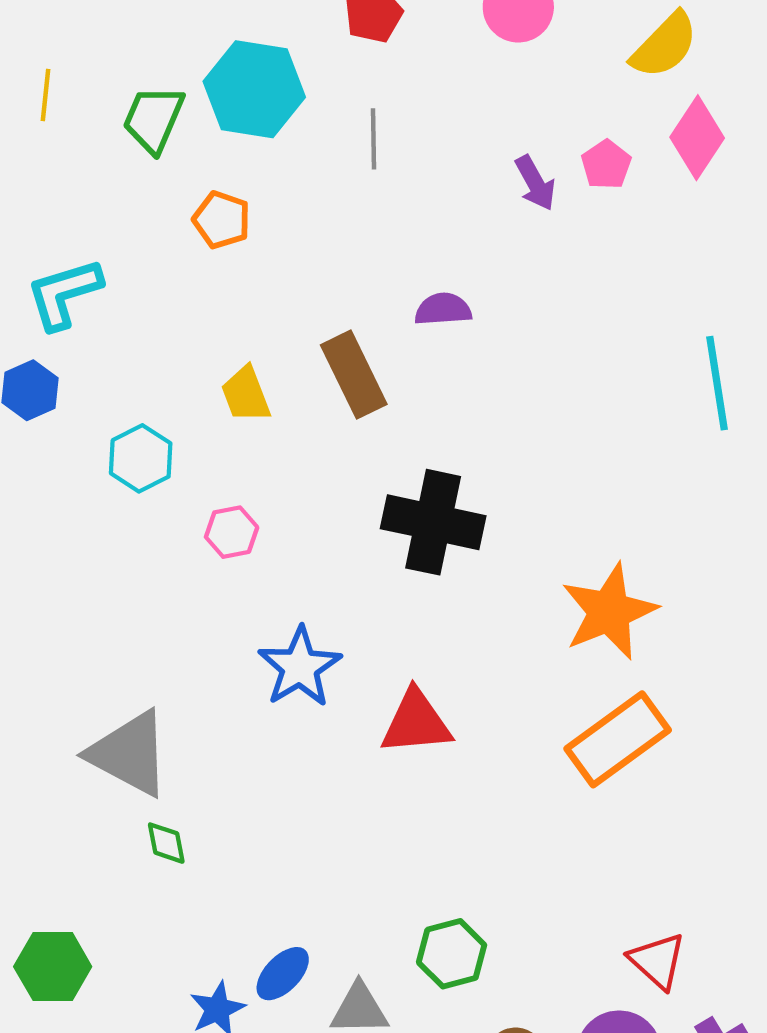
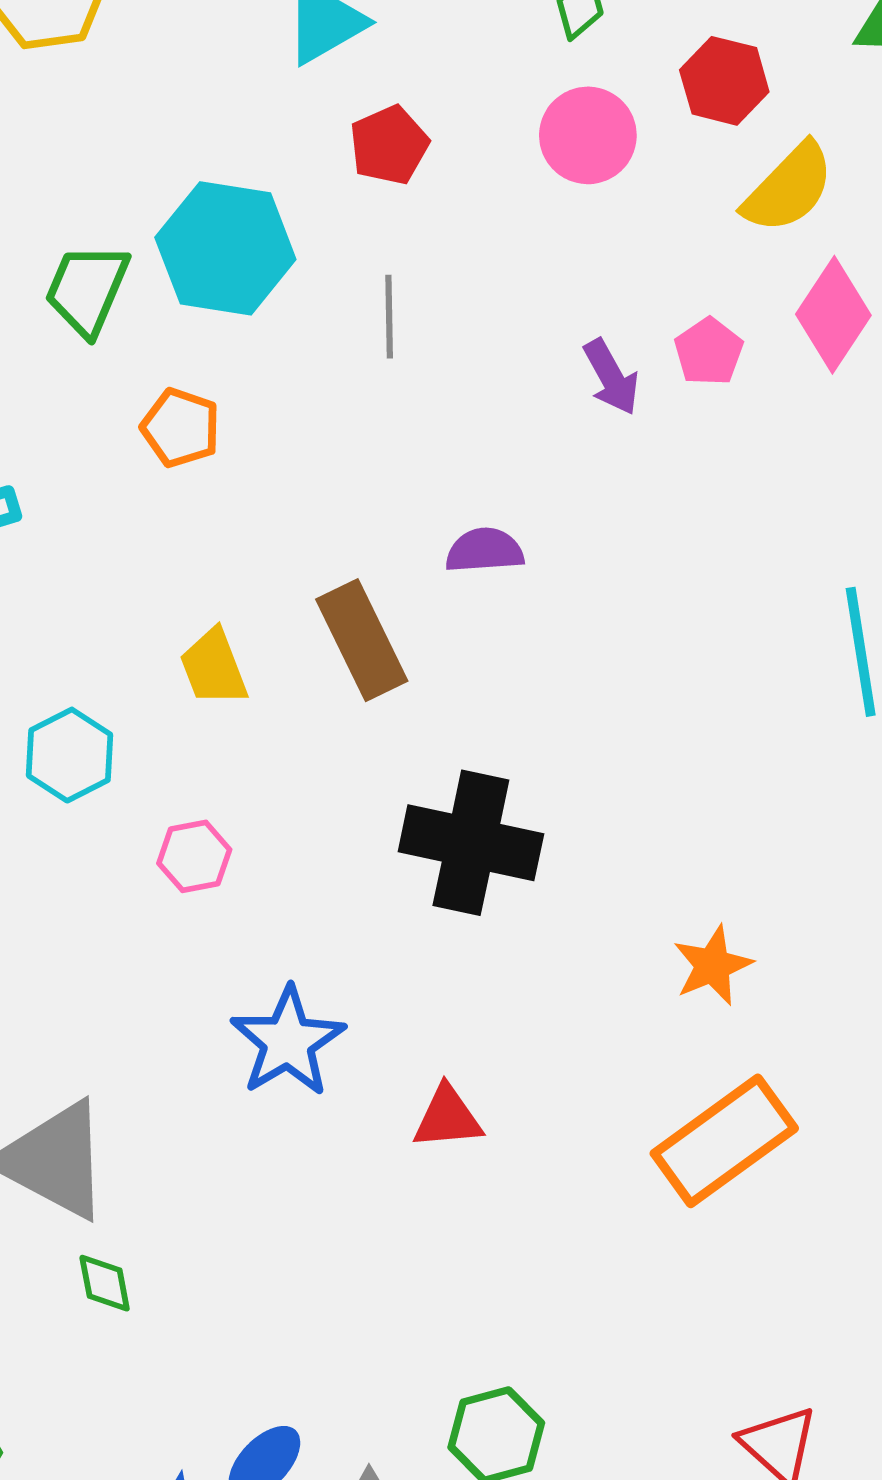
orange star: (609, 612) -> (713, 966), size x0.6
red triangle: (416, 722) -> (448, 1118), size x0.7

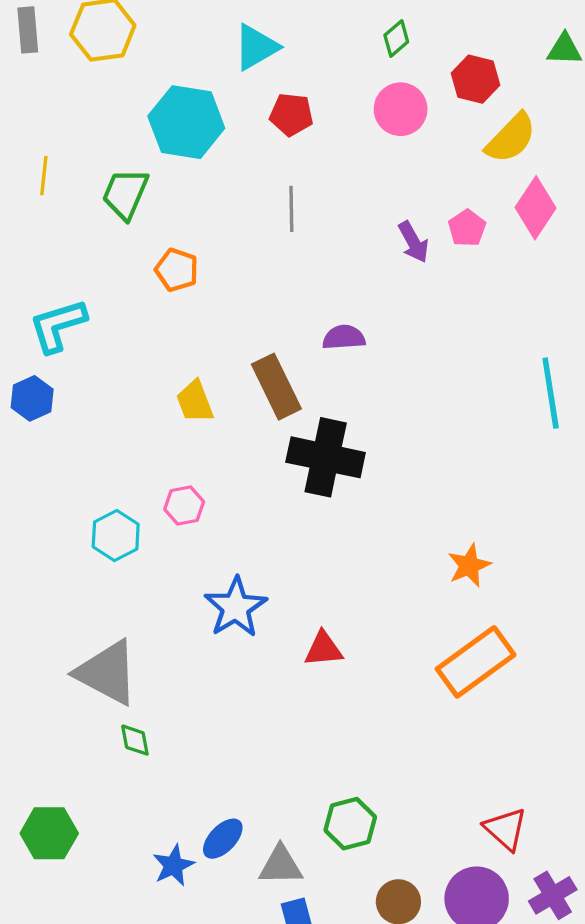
red pentagon: (389, 145) -> (291, 115), turned 30
cyan hexagon: (225, 248) -> (186, 122), moved
cyan hexagon: (70, 755) -> (116, 535), moved
black cross: (471, 843) -> (326, 457), moved

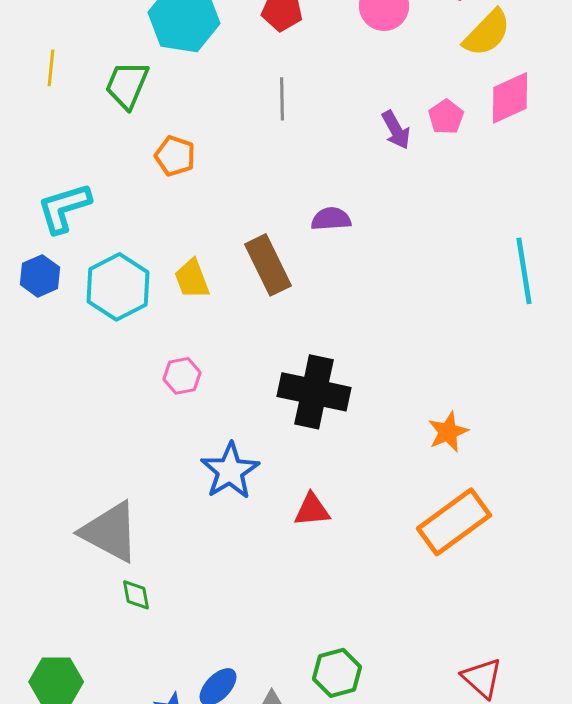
pink diamond: (536, 208) -> (510, 98), turned 32
black cross: (326, 457) -> (314, 392), moved
cyan hexagon: (116, 535) -> (118, 287), moved, size x1.4

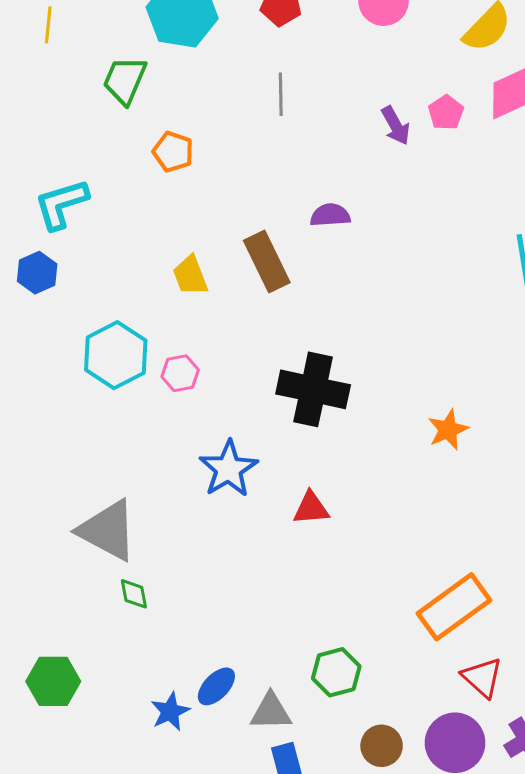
yellow line: (51, 68) -> (48, 25), moved
cyan hexagon: (118, 287) -> (116, 355), moved
orange rectangle: (454, 522) -> (454, 607), moved

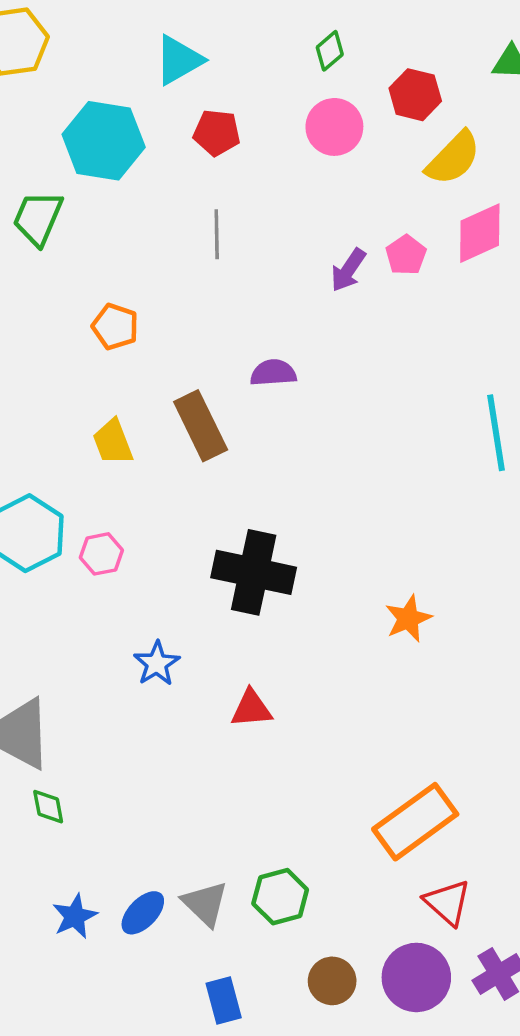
purple arrow: (396, 126) -> (348, 270), turned 63
orange pentagon: (173, 152) -> (115, 327), moved
blue star: (228, 469) -> (157, 664), size x0.7
blue star: (170, 712) -> (75, 916), moved
gray triangle: (271, 712) -> (205, 904), moved, turned 45

